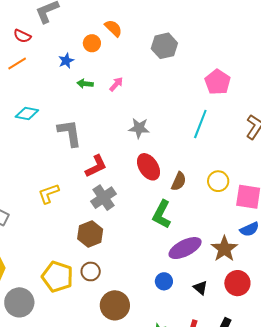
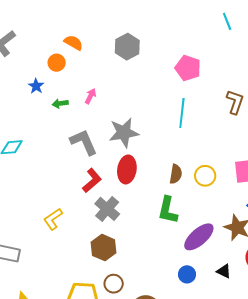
gray star: (139, 128) -> (124, 133), size x1.4
gray L-shape: (70, 133) -> (84, 142), moved
red ellipse: (148, 167) -> (127, 169), moved, turned 56
yellow circle: (218, 181) -> (205, 176), moved

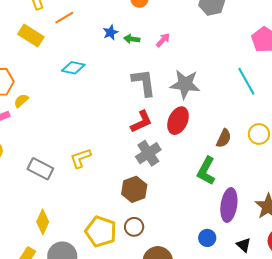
blue star: (36, 86) -> (111, 32), moved
cyan line: (182, 113) -> (246, 81), turned -52
yellow circle: (205, 176) -> (259, 134), moved
yellow L-shape: (53, 219) -> (81, 158), moved
purple ellipse: (199, 237) -> (229, 205), turned -56

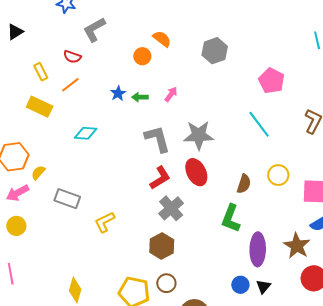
red ellipse: (178, 121) -> (196, 172), turned -44
gray rectangle: (40, 169) -> (67, 199), moved
black triangle: (244, 245) -> (263, 287), moved, turned 35

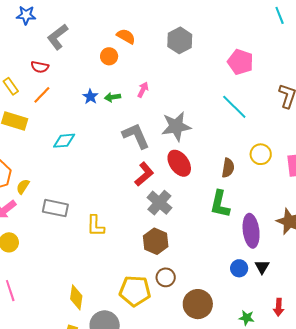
yellow L-shape: (105, 222) -> (96, 226), turned -55

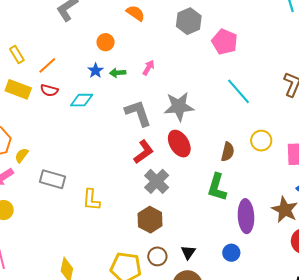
orange circle: (109, 56) -> (106, 42), moved
pink pentagon: (240, 62) -> (225, 42), moved
red semicircle: (40, 67) -> (49, 90), moved
cyan diamond: (64, 141) -> (82, 100), moved
black triangle: (262, 267) -> (188, 252), moved

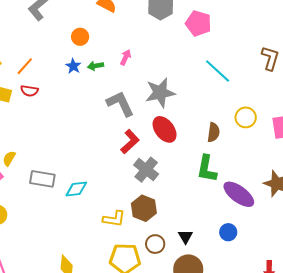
cyan diamond: (82, 100) -> (76, 189), moved
yellow L-shape: (91, 200) -> (114, 219), moved, turned -80
purple ellipse: (246, 216) -> (239, 194), turned -44

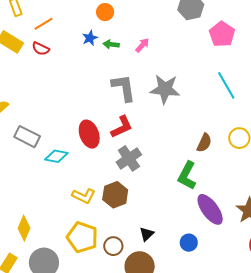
red ellipse: (165, 129) -> (89, 134), moved
brown circle: (155, 244) -> (113, 246), moved

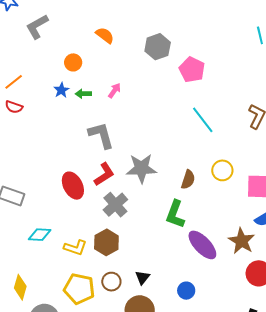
gray star: (165, 89) -> (141, 168), moved
cyan diamond: (56, 156) -> (40, 235), moved
blue circle: (189, 243) -> (186, 291), moved
brown circle: (113, 246) -> (111, 282), moved

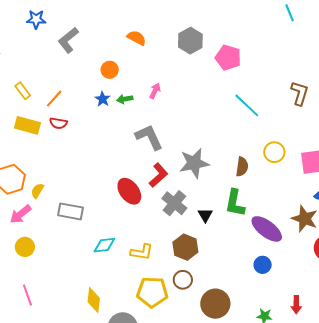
brown hexagon: (106, 242) -> (185, 247), moved
black triangle: (143, 277) -> (205, 215), moved
blue circle: (186, 291) -> (263, 265), moved

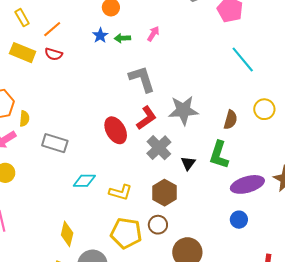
yellow semicircle: (37, 191) -> (24, 119), turned 147
purple ellipse: (267, 229) -> (247, 184), turned -60

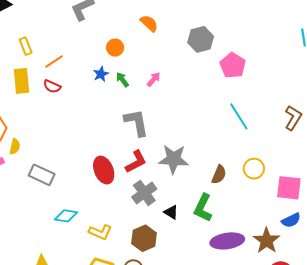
green arrow: (122, 38) -> (122, 80), turned 49
yellow rectangle: (23, 53) -> (22, 81), turned 55
black triangle: (188, 163) -> (171, 212), turned -42

